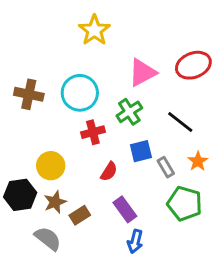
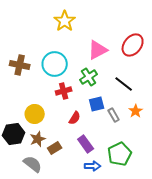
red ellipse: (193, 65) -> (133, 45), turned -30
green pentagon: (185, 204) -> (120, 154), moved, turned 30
blue arrow: (135, 241) -> (93, 166), turned -105

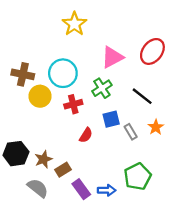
yellow circle: (35, 114) -> (40, 96), moved
purple rectangle: (86, 144) -> (81, 189), moved

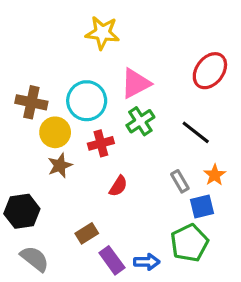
yellow star: (74, 24) -> (102, 33), turned -30
pink triangle: (112, 57) -> (136, 83), moved
blue square: (111, 119) -> (202, 207), moved
brown star: (43, 159) -> (60, 165), moved
gray semicircle: (38, 188) -> (35, 259), moved

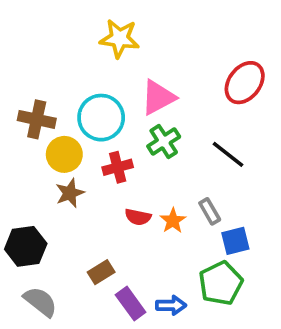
orange star: (215, 175) -> (173, 221), moved
red semicircle: (118, 186) -> (138, 217), turned 70

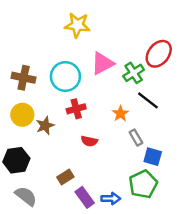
green cross: (164, 141) -> (134, 73), moved
yellow circle: (64, 154) -> (22, 115), moved
orange star: (173, 221) -> (120, 114), moved
blue square: (235, 241) -> (153, 157), turned 30

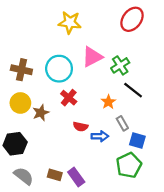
red ellipse: (159, 54) -> (132, 19), moved
red cross: (76, 109) -> (69, 98), turned -35
brown rectangle: (65, 177) -> (55, 175), moved, turned 48
blue arrow: (111, 199) -> (100, 136), moved

